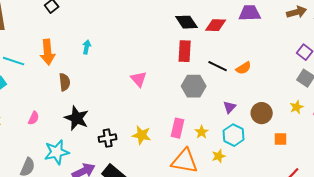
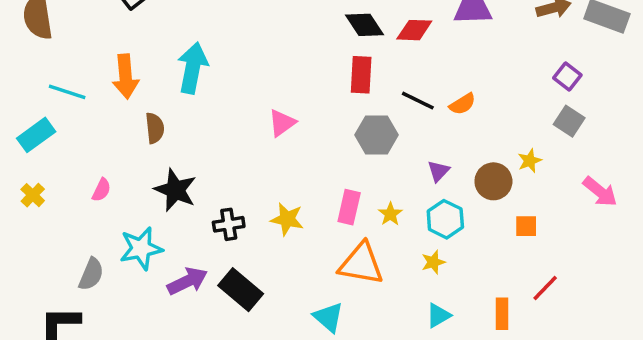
cyan arrow: (87, 47) -> (193, 68), size x2.0
pink triangle: (139, 79) -> (282, 123), turned 36
yellow star: (297, 107) -> (530, 161), moved
yellow star: (219, 156) -> (433, 262), moved

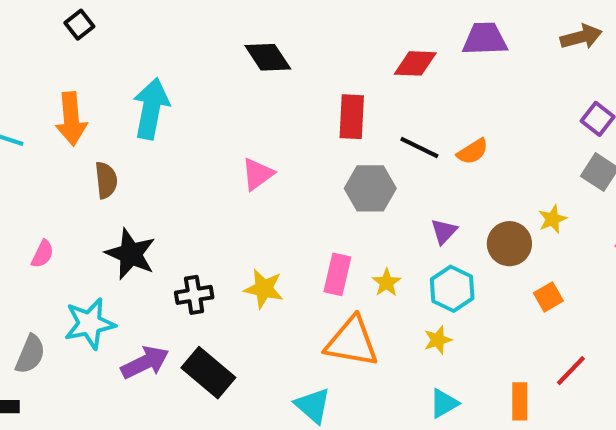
black diamond: (364, 25) -> (268, 57), moved
orange square: (526, 226) -> (548, 297), turned -30

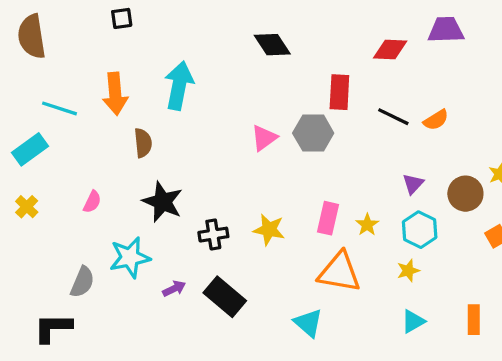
black square: (79, 25) -> (122, 18), turned 30
gray hexagon: (370, 188) -> (313, 133), moved
purple arrow: (145, 362) -> (174, 289), size x0.6

